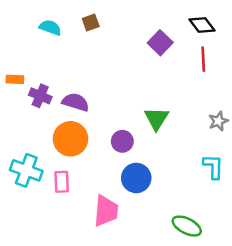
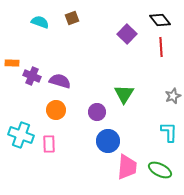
orange circle: (70, 139) -> (56, 110), size x0.7
pink trapezoid: (106, 211) -> (127, 167), moved
green ellipse: (187, 226) -> (160, 170), moved

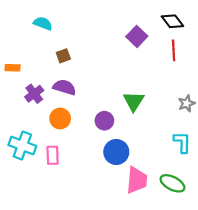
brown square: (72, 18) -> (63, 56), moved
purple cross: (32, 76) -> (34, 94), moved, turned 30

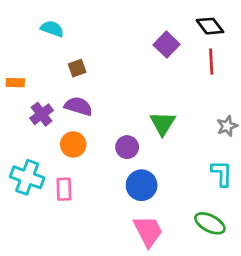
pink trapezoid: (137, 180) -> (148, 231), moved, turned -32

